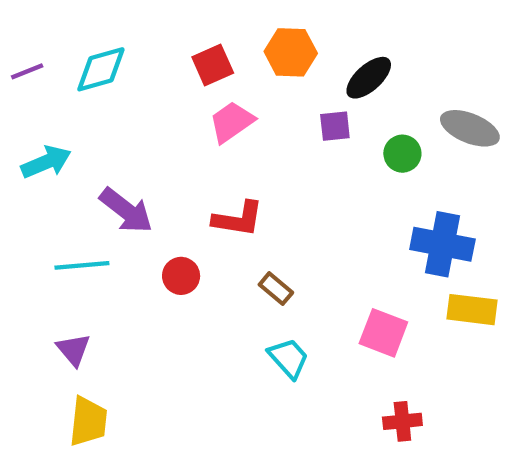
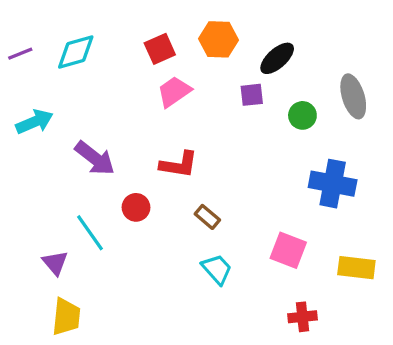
gray ellipse: (470, 128) -> (353, 96), turned 51
cyan line: (82, 265) -> (90, 233), moved, turned 60
yellow rectangle: (472, 310) -> (356, 268), moved

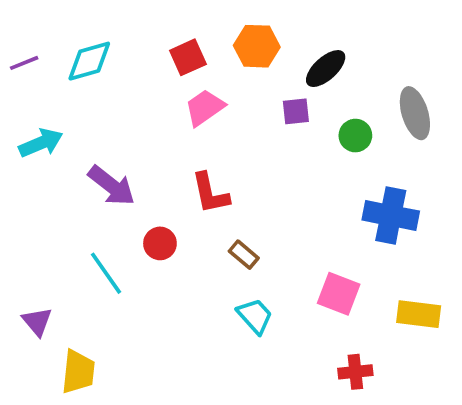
red L-shape: (179, 165) -> (210, 193), turned 69
purple triangle: (55, 263) -> (37, 322), moved

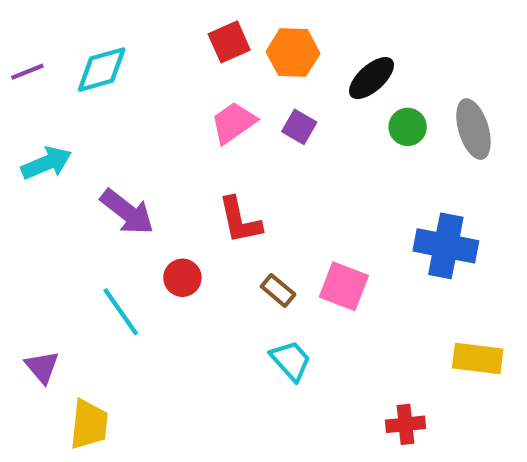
red square: (188, 57) -> (229, 42), moved
purple square: (296, 111) -> (299, 127), moved, turned 36
green circle: (355, 136) -> (408, 127), moved
pink square: (339, 294) -> (344, 286), moved

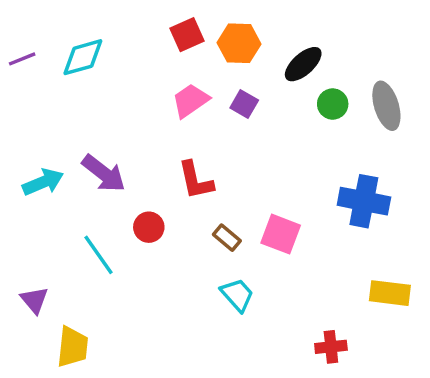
cyan arrow: (46, 163) -> (43, 182), moved

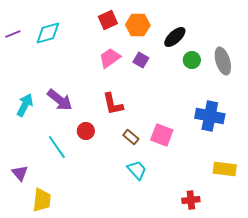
cyan arrow: (43, 182) -> (25, 105), turned -40

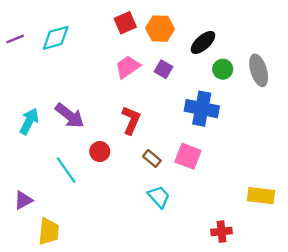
red L-shape: (113, 104) -> (131, 120), turned -145
blue cross: (210, 116) -> (202, 109), moved
purple triangle: (20, 173) -> (23, 200), turned 42

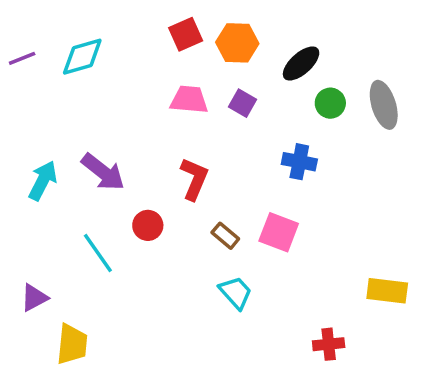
pink trapezoid: (128, 67) -> (189, 100), turned 40
blue cross: (202, 109) -> (299, 162), size x0.7

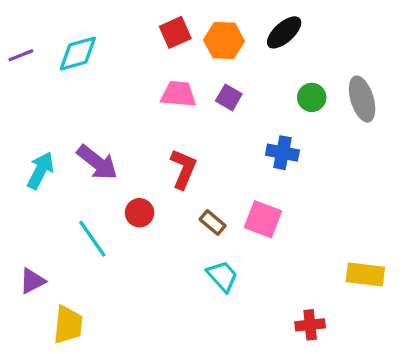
black ellipse: (301, 64) -> (284, 32), moved

